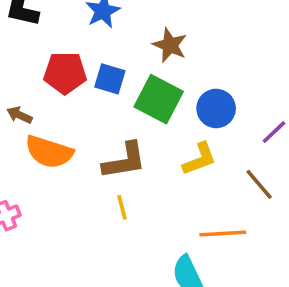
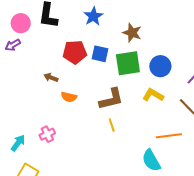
green square: (159, 99) -> (128, 63), turned -32
orange semicircle: (49, 152) -> (69, 97), size x0.6
yellow L-shape: (199, 159) -> (153, 95), turned -125

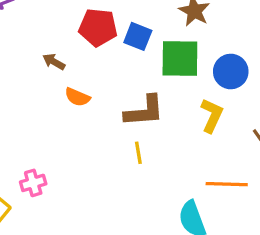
yellow L-shape: (153, 95) -> (212, 115), turned 75
pink cross: (47, 134) -> (33, 183), moved

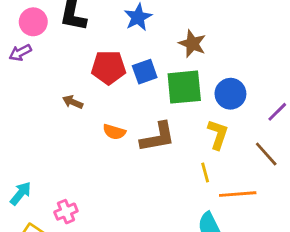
blue square: (138, 36) -> (145, 72), turned -35
orange semicircle: (77, 97) -> (114, 132), moved
yellow line: (138, 153) -> (205, 172), moved

